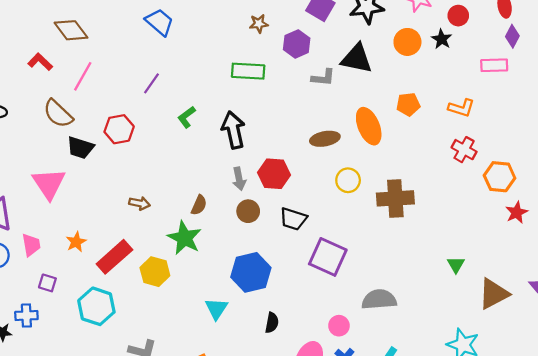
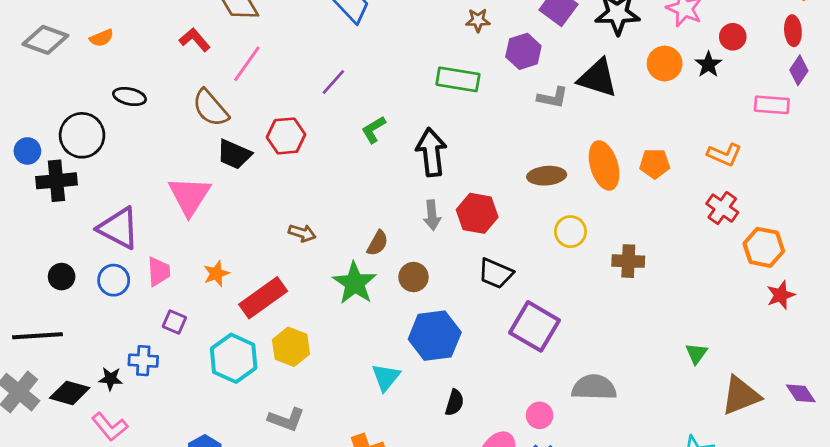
orange pentagon: (408, 104) -> (655, 164), moved
brown cross: (395, 198) -> (628, 261), size x0.7
brown circle: (248, 211) -> (413, 277), moved
yellow hexagon: (155, 272) -> (291, 347), moved

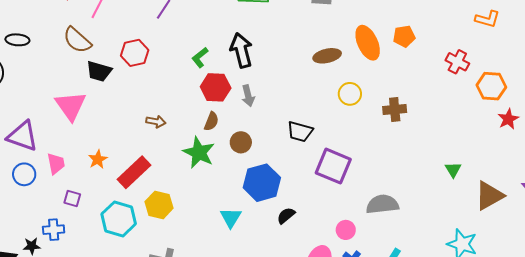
green L-shape: (374, 130) -> (200, 57), moved
orange L-shape: (724, 155) -> (487, 19), moved
red hexagon: (477, 213) -> (216, 87), moved
black semicircle: (455, 403) -> (286, 216), moved, turned -138

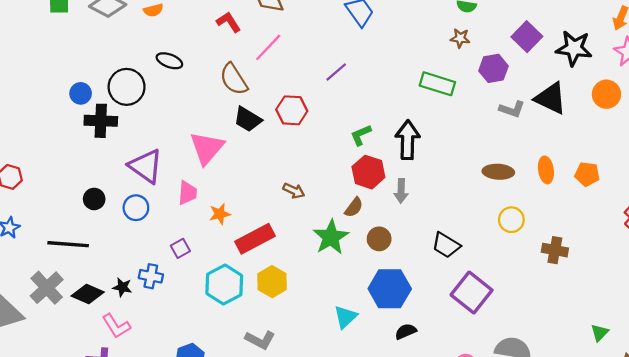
orange ellipse: (368, 43) -> (546, 170), size x0.7
pink trapezoid: (56, 164) -> (187, 193), moved
purple square: (72, 199) -> (180, 248), turned 30

